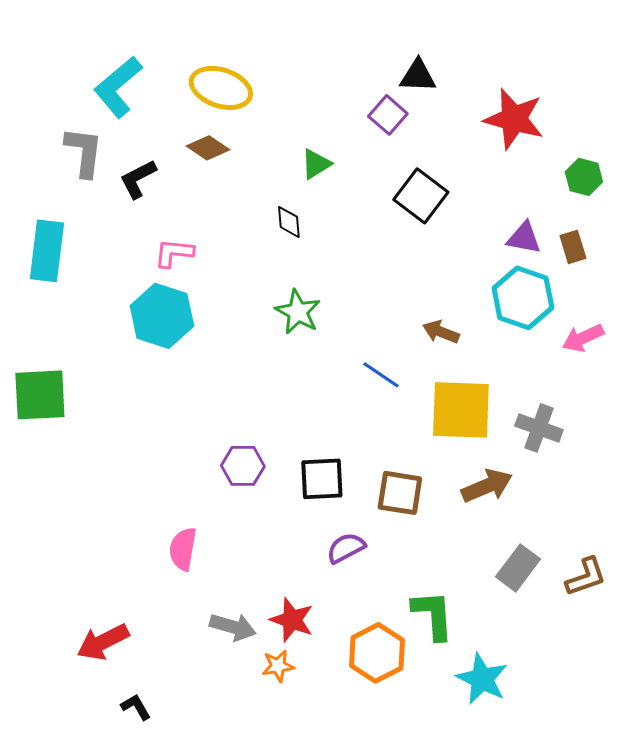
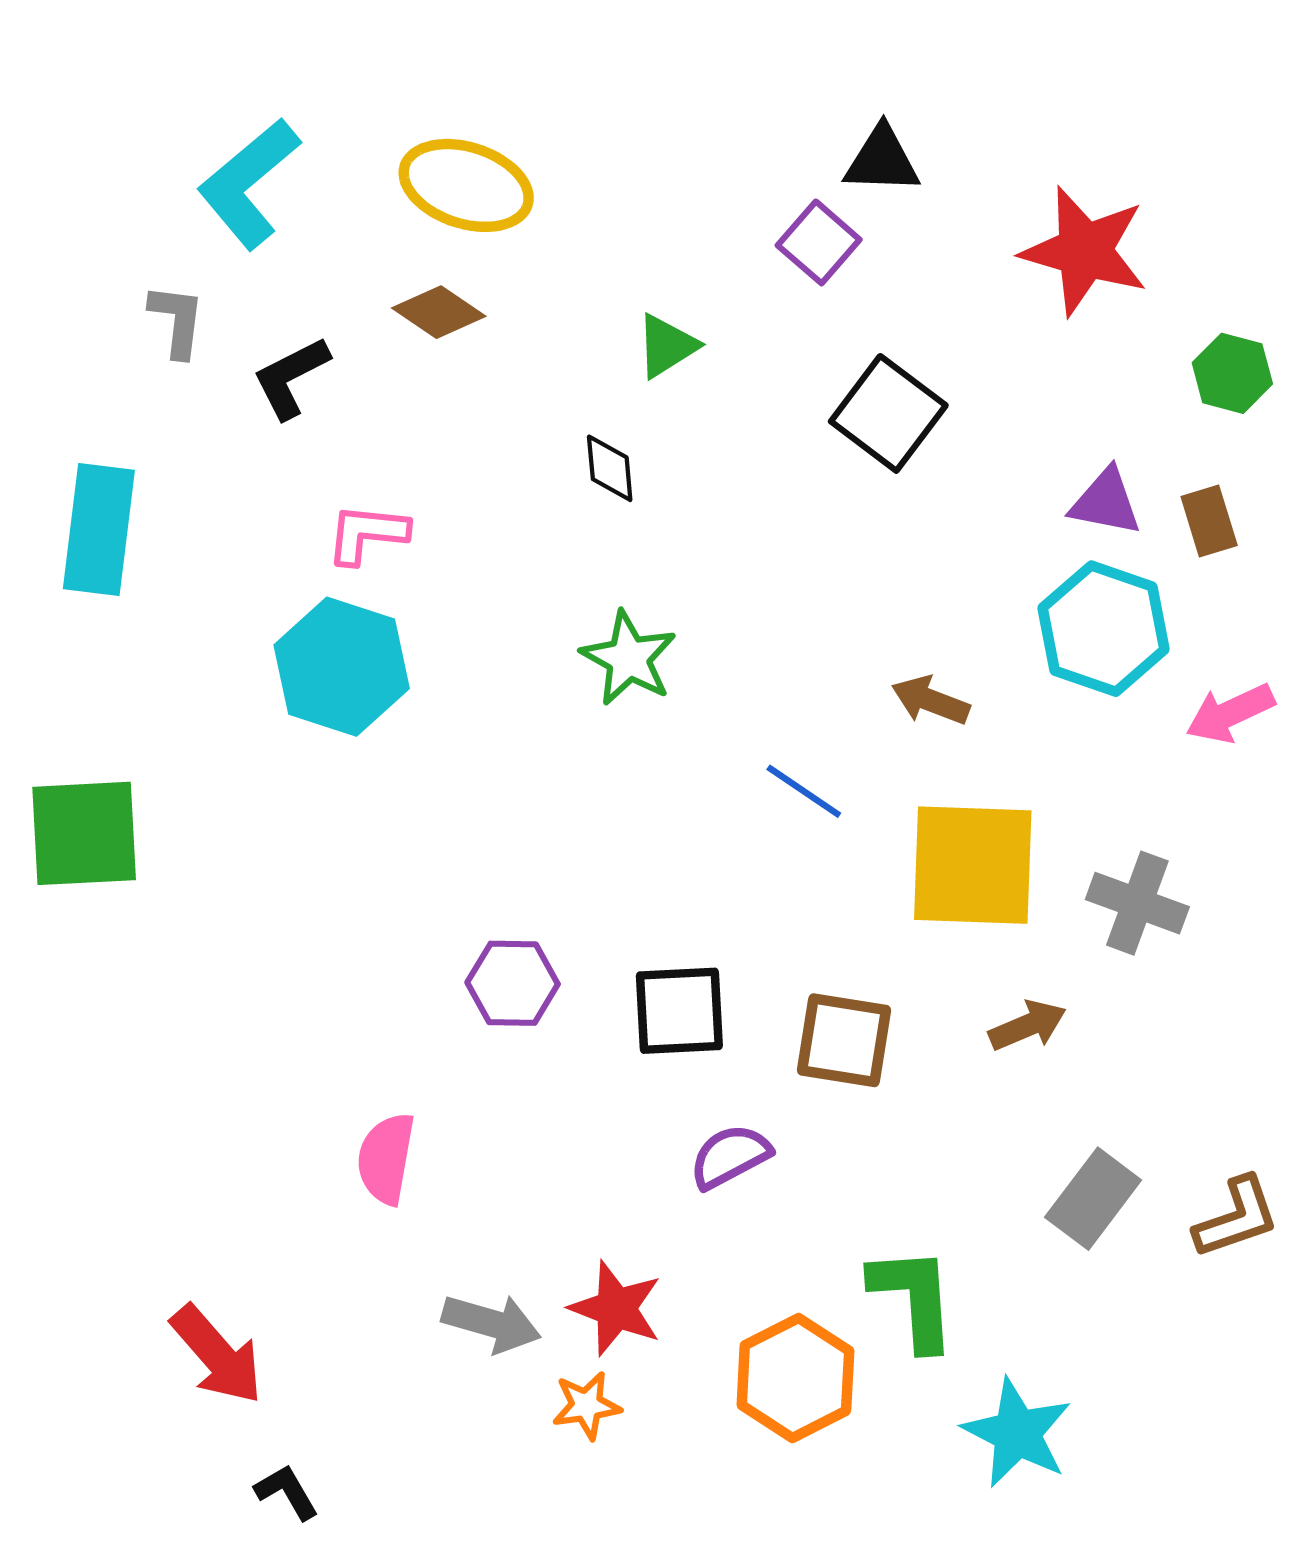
gray L-shape: (84, 152) -> (177, 321), size x0.7
brown arrow: (487, 486) -> (1028, 1026), size x0.7
red arrow: (103, 642) -> (217, 1355), turned -104

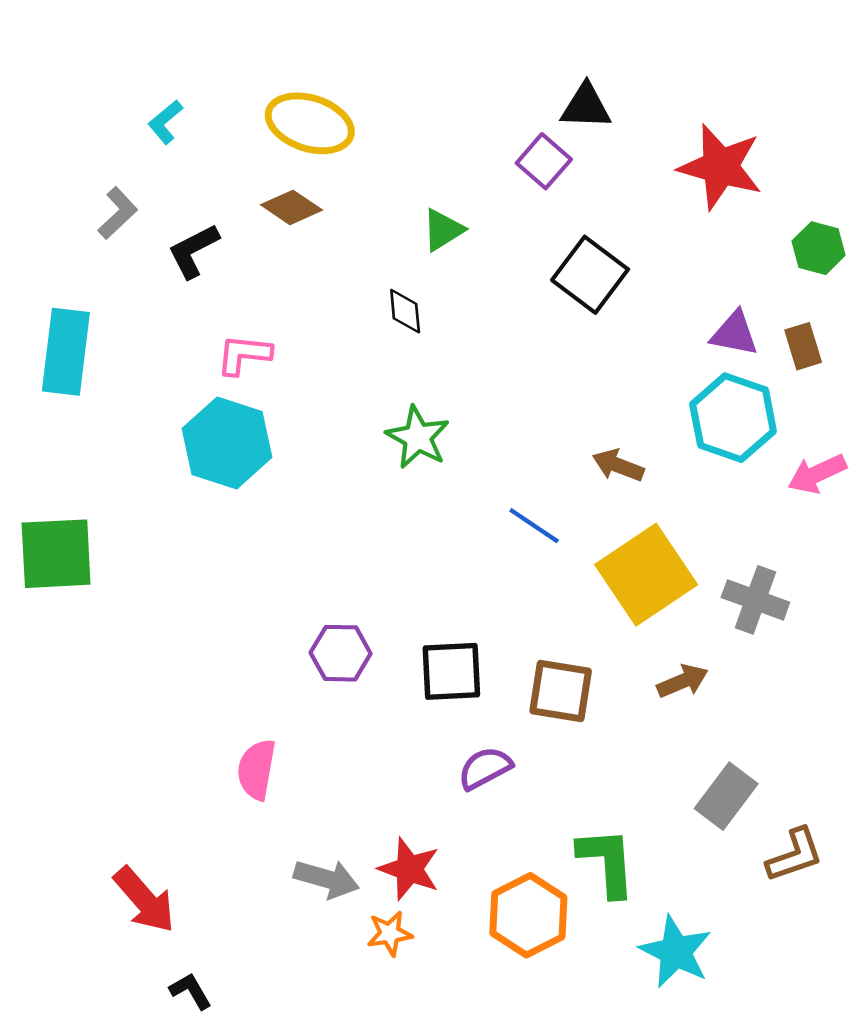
cyan L-shape: (249, 183) -> (165, 122), size x0.5
gray L-shape: (177, 321) -> (118, 213), turned 40
yellow square: (973, 865) -> (646, 575), turned -36
brown L-shape: (1237, 1218) -> (795, 855), moved

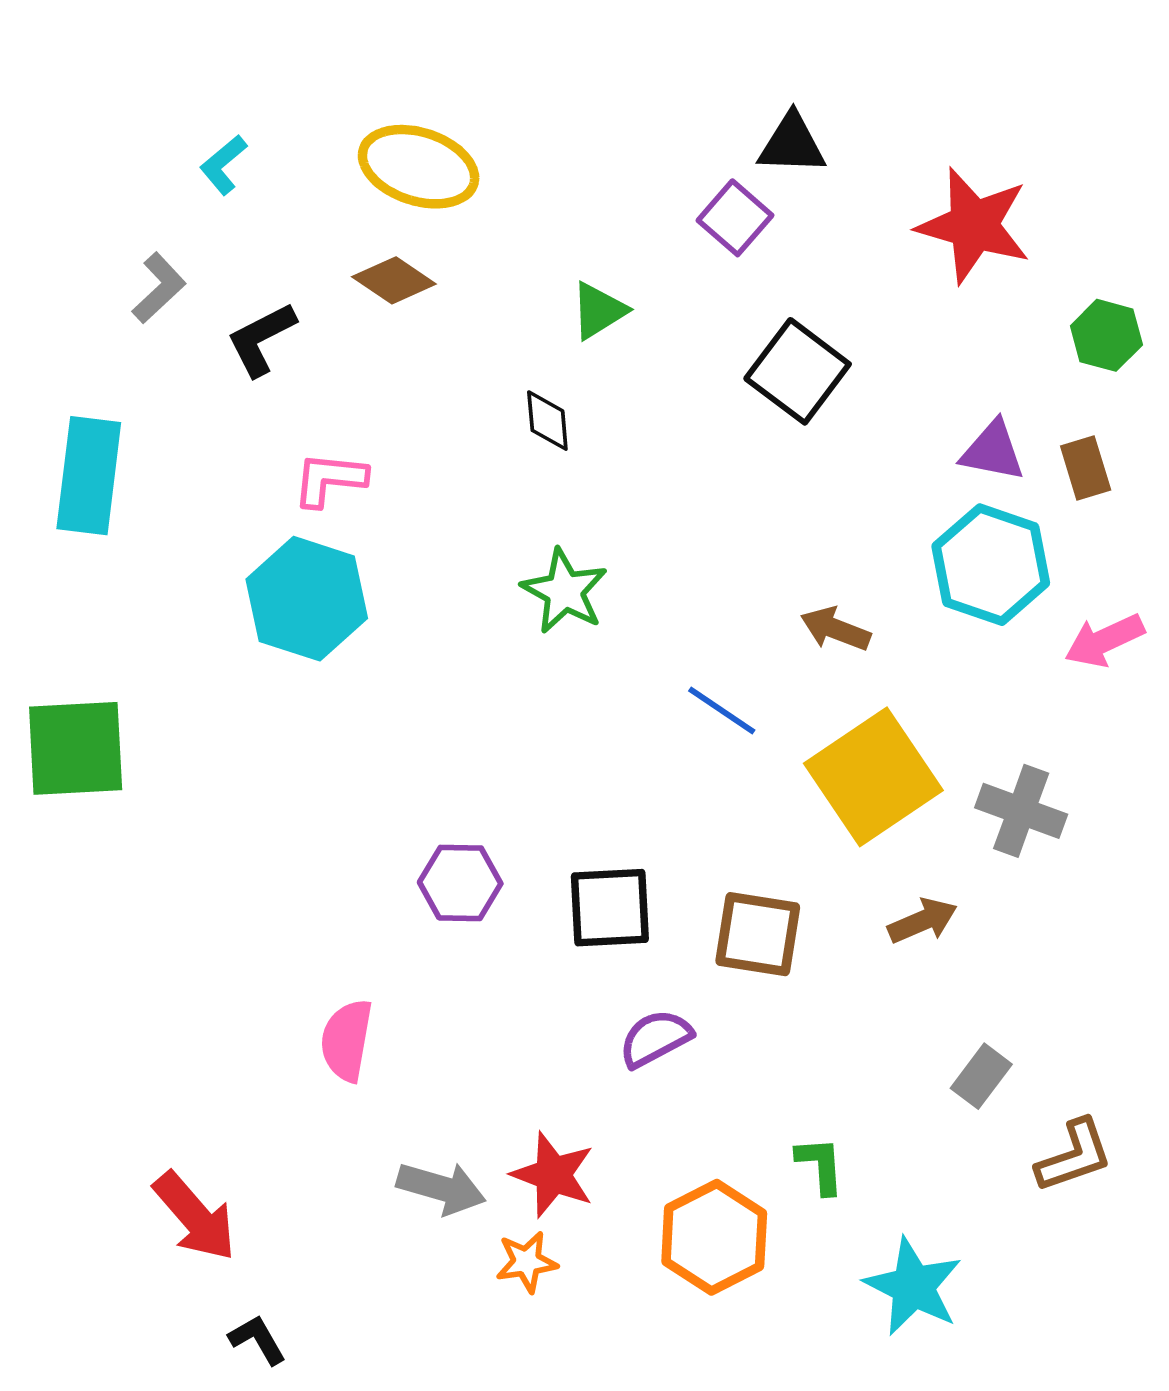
gray rectangle: (726, 796) -> (981, 1076), size x0.7
green L-shape: (607, 862) -> (820, 1165), size x0.6

